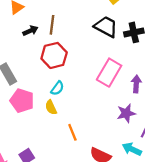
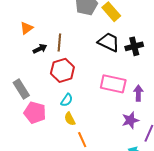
pink rectangle: (109, 73) -> (113, 84), turned 75
yellow semicircle: (51, 107) -> (70, 119), moved

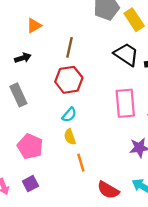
black arrow: (40, 49) -> (23, 58), moved
pink rectangle: (113, 84) -> (125, 103), turned 65
pink pentagon: (35, 113) -> (30, 146), moved

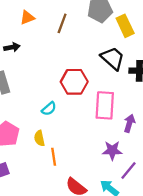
brown line: (70, 47) -> (62, 23), moved
red hexagon: (69, 80) -> (74, 82), moved
yellow semicircle: (70, 137) -> (39, 138), moved

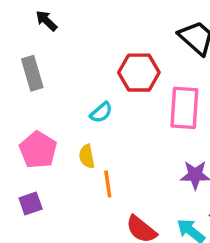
black arrow: (12, 47) -> (46, 21), turned -126

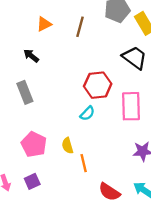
cyan semicircle: (101, 113) -> (87, 113), moved

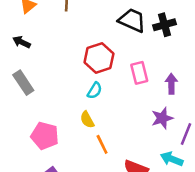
pink rectangle: (131, 106) -> (139, 73), size x0.7
yellow semicircle: (67, 146) -> (87, 120), moved

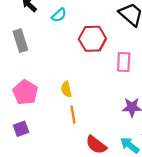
cyan semicircle: (95, 91) -> (59, 15), moved

